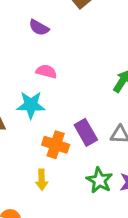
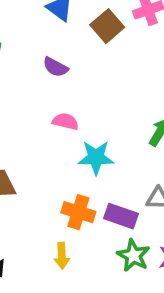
cyan star: (31, 105) -> (96, 157), moved
purple rectangle: (86, 132) -> (121, 216), moved, turned -40

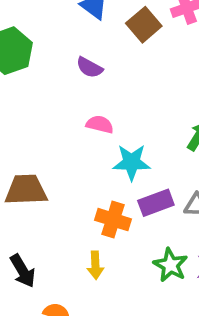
purple rectangle: (121, 216) -> (156, 203), moved, turned -40

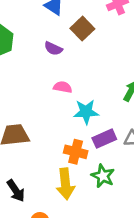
brown square: (144, 25) -> (82, 29), moved
yellow arrow: (95, 265) -> (65, 184), size x1.6
green star: (170, 265) -> (103, 176), moved

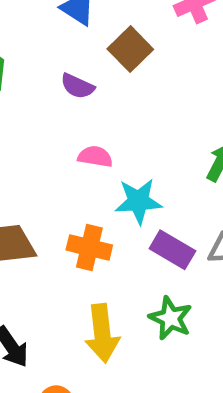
purple rectangle: (104, 139) -> (172, 250), turned 55
orange cross: (76, 152) -> (89, 248), moved

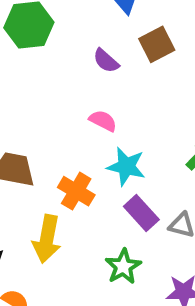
yellow arrow: (102, 333) -> (47, 239), moved

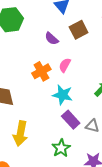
pink semicircle: (103, 121) -> (65, 65), moved, turned -88
orange cross: (76, 191) -> (41, 71), moved, turned 30

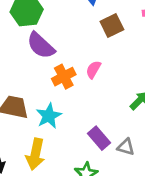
purple semicircle: (52, 39) -> (41, 45), moved, size x1.6
cyan star: (63, 95) -> (49, 116), moved, turned 30

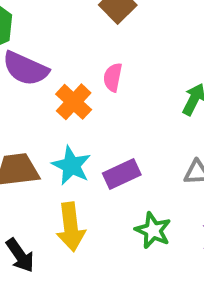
purple rectangle: (99, 138) -> (122, 174), moved, turned -55

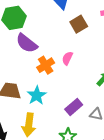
purple rectangle: (122, 174) -> (74, 107), moved, turned -30

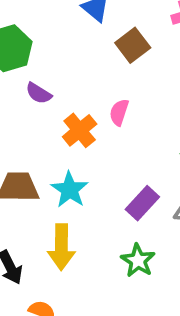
purple semicircle: (27, 43) -> (39, 93), size x0.6

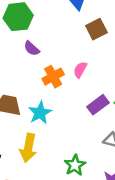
purple rectangle: (142, 203) -> (98, 105), moved

